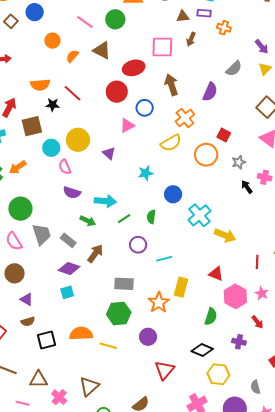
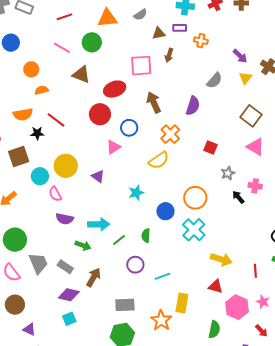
orange semicircle: (72, 56) -> (42, 90), moved, turned 40
orange circle: (206, 155) -> (195, 198), moved
yellow arrow: (225, 235) -> (221, 259), moved

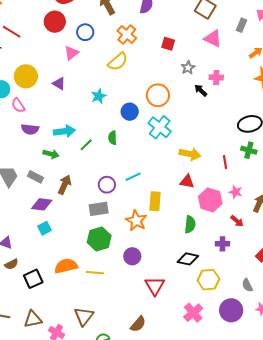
purple circle: (135, 265) -> (107, 185), moved

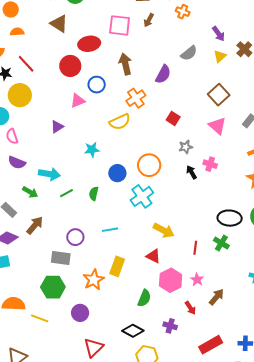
yellow circle: (26, 76) -> (20, 95), moved
purple triangle: (59, 84) -> (57, 127), turned 40
cyan line: (133, 177) -> (110, 230), moved

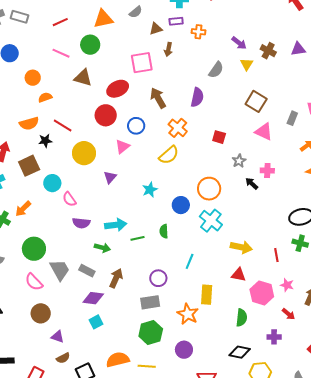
yellow circle: (20, 95) -> (84, 153), moved
green line: (66, 193) -> (137, 238), turned 32
cyan line: (110, 230) -> (190, 261), turned -42

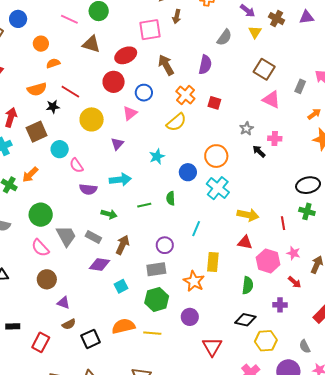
red square: (219, 137) -> (214, 103), moved
cyan arrow: (116, 225) -> (120, 180), moved
cyan square: (96, 322) -> (121, 286), moved

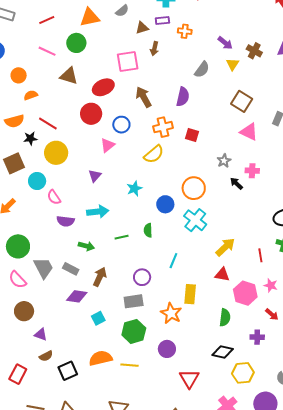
orange cross: (185, 95) -> (163, 127), turned 36
yellow circle: (92, 119) -> (56, 153), moved
yellow arrow: (248, 215) -> (225, 247), turned -55

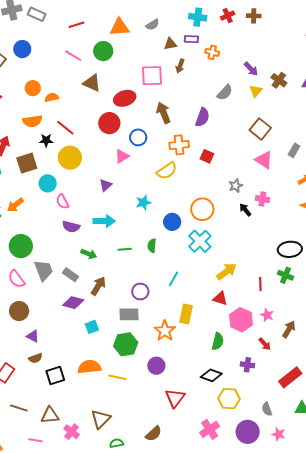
orange circle: (19, 75) -> (33, 88), moved

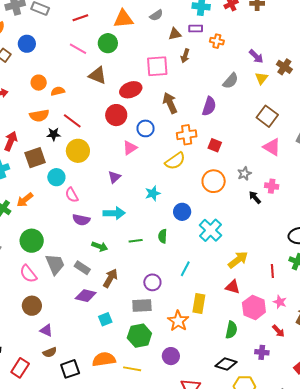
orange circle: (202, 209) -> (214, 181), moved

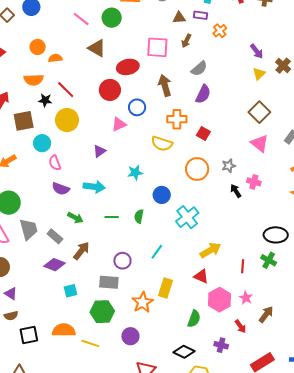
orange cross: (217, 41) -> (220, 31), turned 32
gray semicircle: (231, 81) -> (199, 69), moved
yellow semicircle: (175, 161) -> (162, 144), turned 45

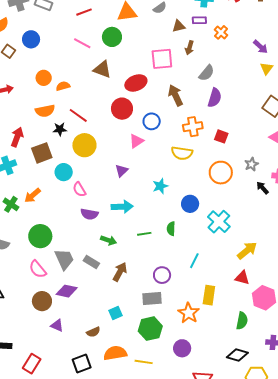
purple diamond: (55, 265) -> (67, 291), moved
brown semicircle: (11, 316) -> (93, 332), moved

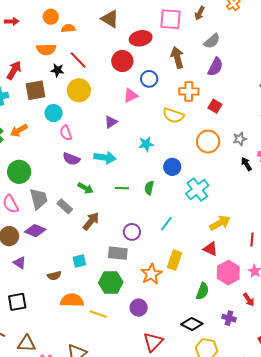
black square: (82, 364) -> (17, 302), moved

